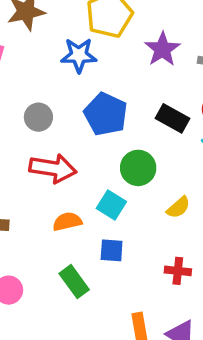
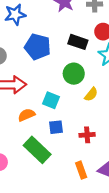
green circle: (138, 168) -> (74, 74), moved
red cross: (178, 271) -> (87, 135), moved
green rectangle: (74, 282) -> (37, 150), size x1.4

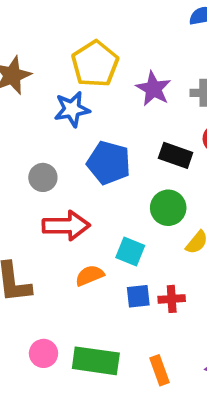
red cross: (87, 135) -> (172, 299), moved
green rectangle: (37, 150) -> (96, 361), moved, turned -36
orange rectangle: (81, 170) -> (160, 370), moved

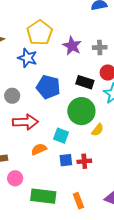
blue star: (72, 109) -> (27, 58), turned 30
green circle: (168, 208) -> (81, 111), size x1.4
pink circle: (43, 353) -> (15, 178), moved

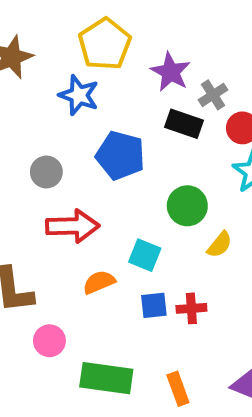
gray cross: (100, 47) -> (213, 95), moved, turned -32
black rectangle: (85, 82) -> (184, 124), moved
green circle: (81, 111) -> (187, 206), size x0.7

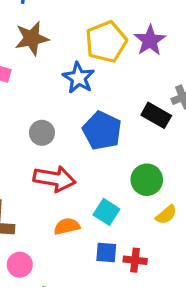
purple star: (171, 72) -> (150, 40), moved

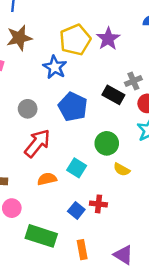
red arrow: (54, 179) -> (37, 143), turned -60
yellow semicircle: (166, 215) -> (122, 169), turned 70
blue square: (106, 252) -> (76, 210), moved, turned 35

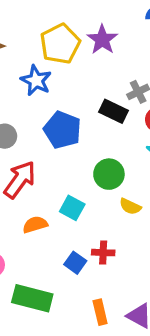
orange rectangle: (82, 250) -> (100, 312), moved

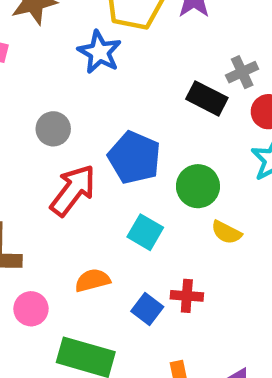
blue pentagon: (62, 130) -> (134, 158), moved
orange semicircle: (35, 225) -> (92, 280), moved

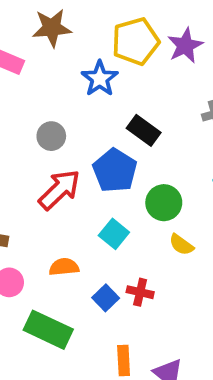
black rectangle: (207, 98) -> (144, 130), moved

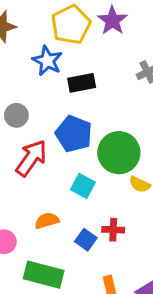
black rectangle: (144, 130) -> (82, 83), moved, turned -36
green circle: (164, 203) -> (119, 153), size x1.4

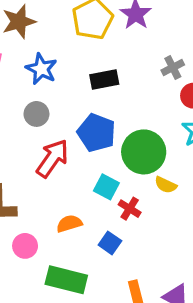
blue star: (47, 61) -> (41, 69), moved
red cross: (113, 230) -> (130, 209), moved, turned 30

